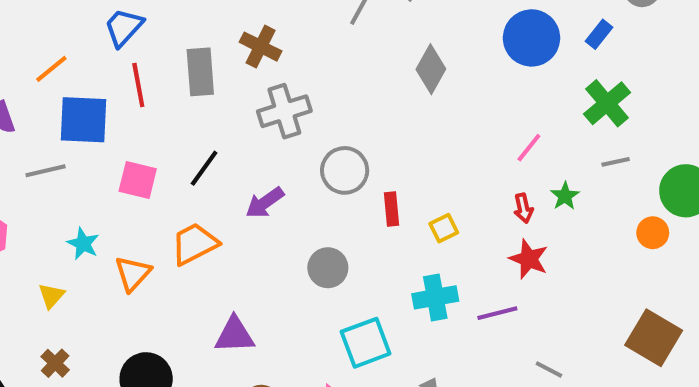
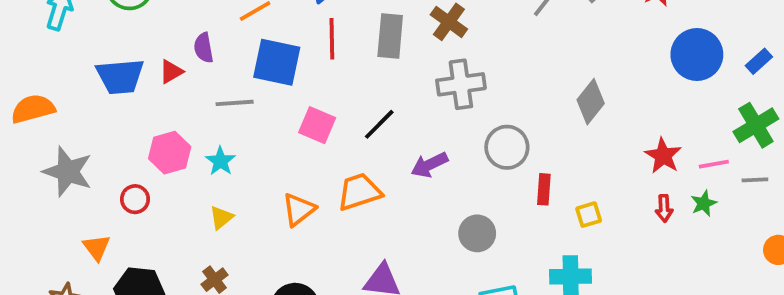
gray diamond: (431, 69) -> (591, 102), moved
pink line: (529, 148) -> (714, 164), moved, turned 32
cyan star: (83, 244) -> (220, 161), moved
red star: (529, 259) -> (663, 156), moved

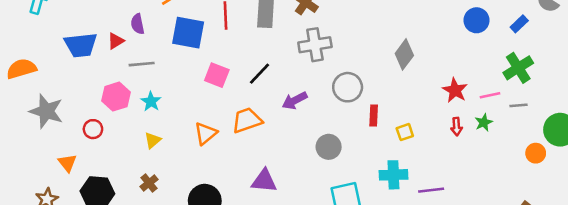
blue circle: (697, 55) -> (476, 20), size x0.7
gray line: (235, 103) -> (142, 64), moved

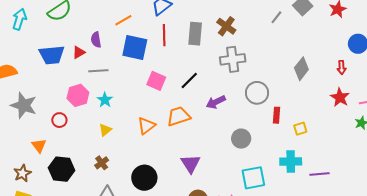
red arrow: (457, 127) -> (342, 67), moved
purple triangle: (264, 181) -> (191, 164), turned 50

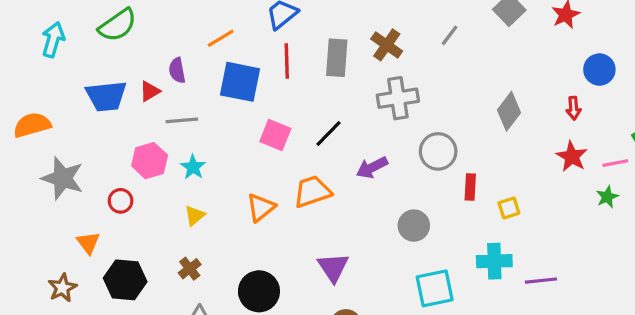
gray line: (276, 17) -> (450, 35), moved

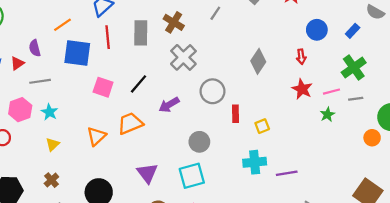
gray cross: (398, 98) -> (183, 57), turned -32
cyan square: (435, 288) -> (192, 176), moved

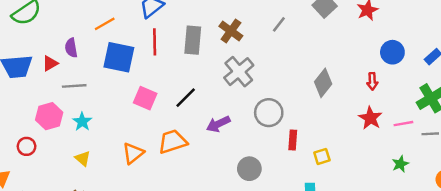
green star: (327, 115) -> (400, 164), moved
yellow triangle: (53, 144) -> (83, 158), turned -40

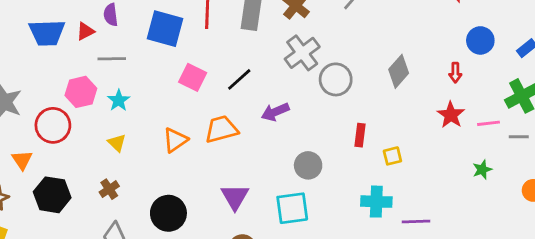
gray circle: (269, 113) -> (336, 79), moved
red circle: (27, 146) -> (53, 125), size x1.6

